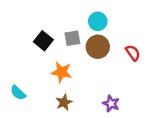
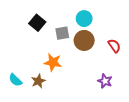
black square: (43, 41) -> (37, 23), moved
brown star: (64, 102) -> (38, 81), moved
purple star: (111, 104) -> (105, 81), moved

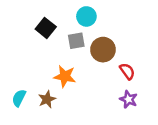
cyan circle: (84, 19) -> (86, 16), moved
red semicircle: (114, 46) -> (127, 71), moved
cyan semicircle: (15, 80) -> (19, 98), turned 72

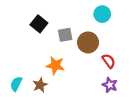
cyan circle: (86, 16) -> (102, 14), moved

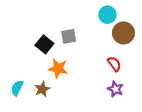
black square: (39, 24) -> (44, 44), moved
brown circle: (88, 42) -> (123, 33), moved

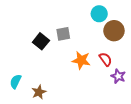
orange star: (58, 68) -> (81, 60), moved
brown star: (42, 89) -> (39, 92), moved
purple star: (115, 89) -> (118, 76), moved

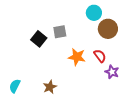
cyan semicircle: (16, 81) -> (15, 86), moved
brown star: (39, 92) -> (50, 87), moved

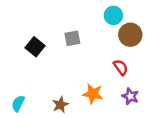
black square: (39, 39) -> (35, 47), moved
orange star: (77, 57) -> (93, 94), moved
purple star: (112, 72) -> (130, 96), moved

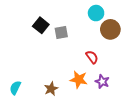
black square: (35, 47) -> (41, 25), moved
red semicircle: (121, 67) -> (92, 57), moved
purple star: (130, 96) -> (102, 82), moved

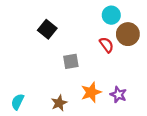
gray square: (61, 32) -> (71, 61), moved
red semicircle: (92, 57) -> (107, 45), moved
orange star: (79, 80) -> (91, 92), turned -30

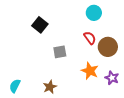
brown circle: (128, 34) -> (108, 47), moved
orange star: (91, 92) -> (90, 71), moved, turned -30
purple star: (118, 95) -> (112, 78), moved

